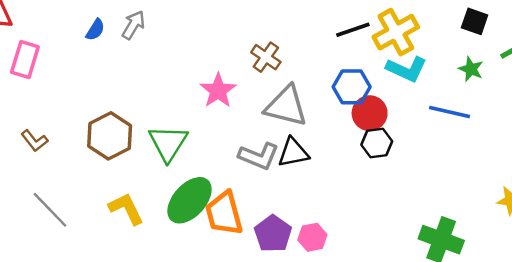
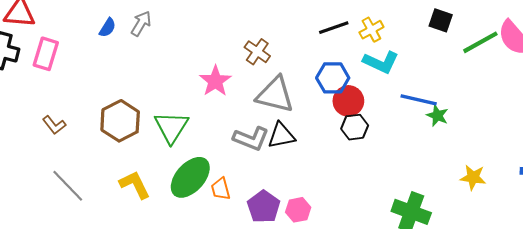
yellow cross: (396, 32) -> (371, 30), size x0.6
green star: (471, 69) -> (437, 116), moved
orange trapezoid: (224, 213) -> (221, 189), size x0.6

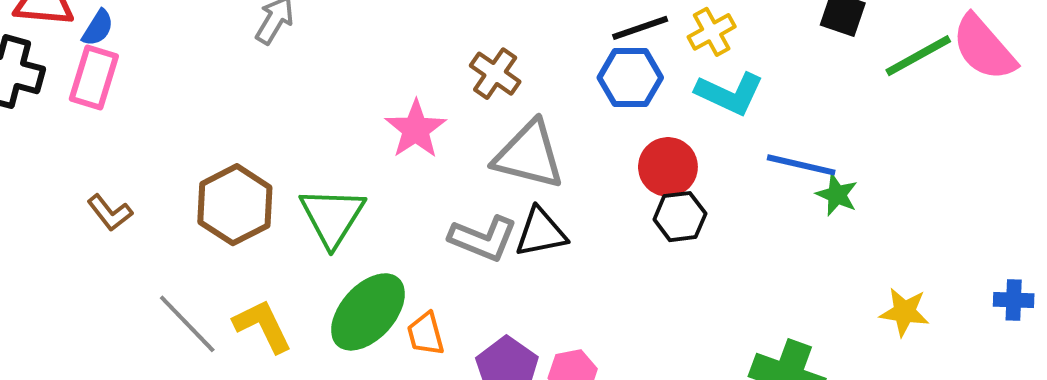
blue semicircle: (108, 28) -> (98, 28), moved
blue hexagon: (333, 78) -> (630, 78), moved
gray line: (68, 186) -> (187, 324), moved

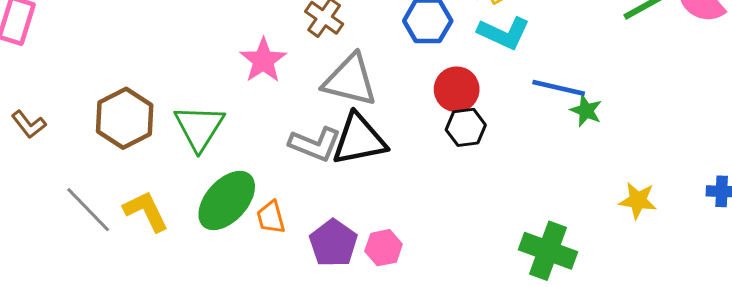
black triangle: (541, 232) -> (359, 140), size x1.4

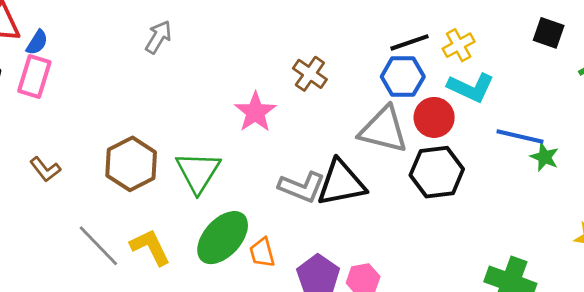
gray triangle: (350, 80) -> (384, 130), moved
red circle: (457, 89) -> (434, 117), moved
black hexagon: (466, 127) -> (437, 172), size x1.5

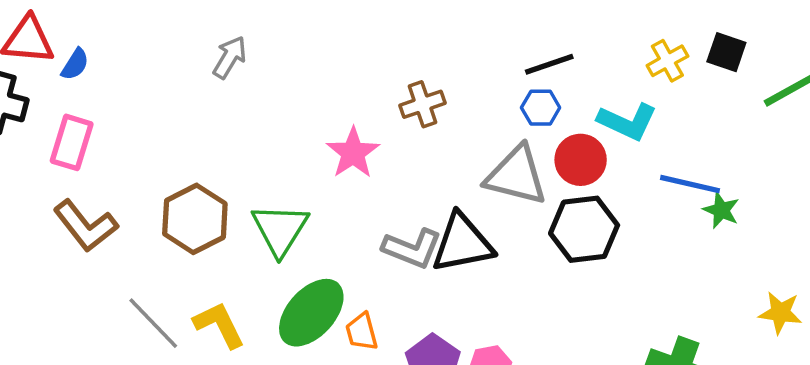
yellow cross: (459, 45) -> (667, 61), moved
brown cross: (310, 74) -> (422, 104), turned 36
pink rectangle: (34, 77) -> (72, 142), moved
blue hexagon: (403, 77) -> (541, 108), size x0.7
brown L-shape: (45, 169) -> (85, 226), size x1.6

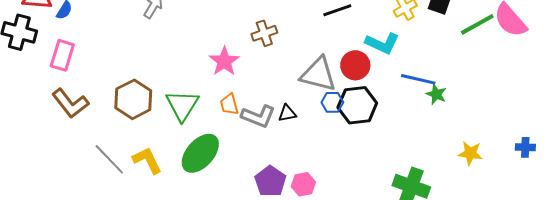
blue hexagon: (541, 108) -> (332, 102), moved
black triangle: (462, 243) -> (287, 113), size x0.5
orange trapezoid: (362, 332) -> (229, 104), moved

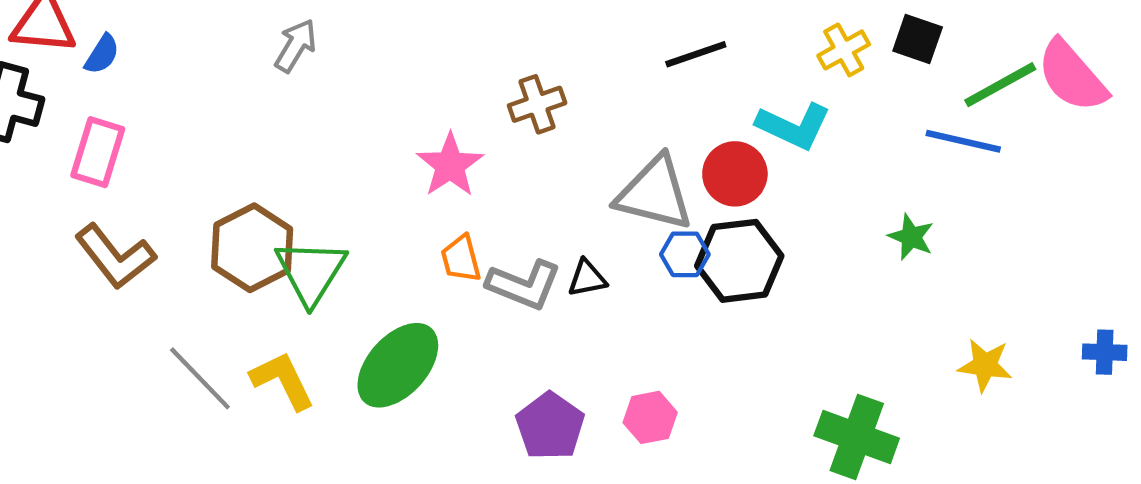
blue line: (418, 79) -> (963, 141), moved
green triangle: (182, 105) -> (311, 272), moved
pink hexagon: (303, 184) -> (650, 417), moved

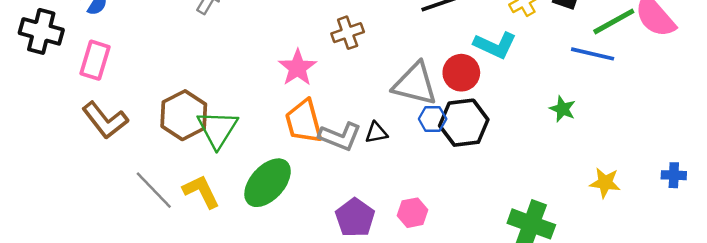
orange trapezoid: (461, 259) -> (304, 121), size x1.6

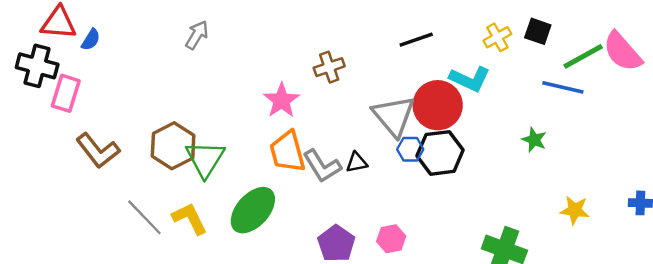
pink rectangle: (95, 60) -> (66, 93), moved
red circle: (461, 73) -> (438, 105), size x1.4
gray triangle: (415, 84) -> (394, 116), turned 36
gray L-shape: (340, 136) -> (322, 166), turned 36

